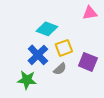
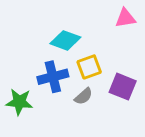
blue cross: (38, 55) -> (53, 77), turned 30
green star: (27, 80) -> (19, 102), moved

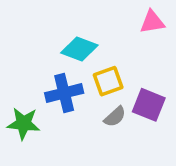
gray semicircle: (84, 96) -> (115, 117), moved

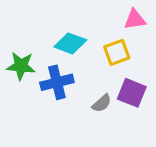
yellow square: (108, 81) -> (117, 52), moved
green star: (24, 123) -> (21, 66), moved

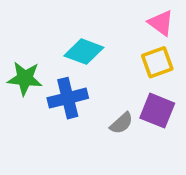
pink triangle: (135, 19) -> (161, 23), turned 45
yellow square: (117, 52) -> (157, 62), moved

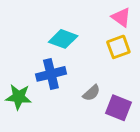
green star: (25, 78) -> (19, 97), moved
purple square: (157, 111) -> (118, 108), moved

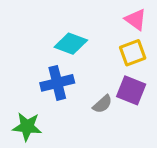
green star: (19, 97) -> (27, 127), moved
purple square: (118, 108) -> (131, 90), moved

